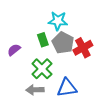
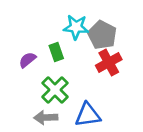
gray pentagon: (63, 43) -> (102, 35), moved
purple semicircle: (14, 50) -> (27, 60), moved

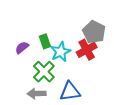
cyan star: (76, 27) -> (61, 52), moved, turned -30
gray pentagon: (102, 35) -> (94, 32), moved

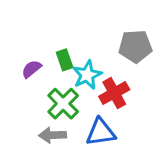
gray pentagon: (94, 32) -> (135, 46), turned -30
red cross: (87, 50) -> (114, 93), moved

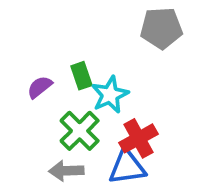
gray pentagon: (135, 46) -> (161, 28), moved
red cross: (114, 93) -> (139, 138), moved

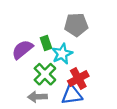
gray pentagon: (161, 28) -> (76, 25), moved
purple semicircle: (40, 87) -> (22, 49), size x1.5

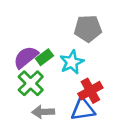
green rectangle: (46, 43) -> (44, 57), moved, turned 72
green cross: (45, 74) -> (31, 83), moved

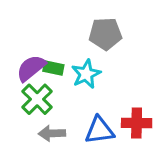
green rectangle: (44, 57) -> (53, 68), turned 49
red cross: (90, 91) -> (137, 123), moved, turned 30

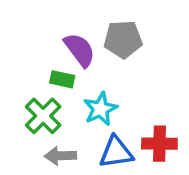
purple semicircle: (31, 68) -> (80, 50), moved, turned 92
cyan star: (86, 74) -> (100, 109), moved

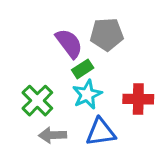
green rectangle: (62, 79) -> (83, 69), moved, turned -45
red cross: (159, 144) -> (138, 99), moved

